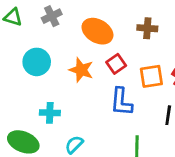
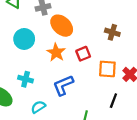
orange ellipse: (97, 31) -> (62, 26), moved
blue L-shape: (121, 102) -> (63, 85), moved, turned 50

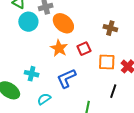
cyan circle: (24, 39) -> (28, 22), moved

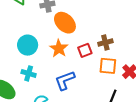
cyan circle: (28, 22) -> (28, 45), moved
brown cross: (110, 28) -> (105, 43), moved, turned -32

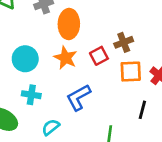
orange ellipse: (65, 23) -> (69, 24), turned 55

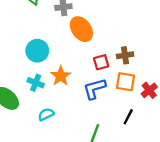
orange ellipse: (69, 24) -> (81, 29), turned -50
orange star: (65, 58) -> (61, 76), moved
blue L-shape: (78, 97) -> (94, 89), moved

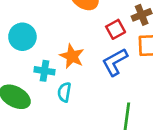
cyan circle: (37, 51) -> (22, 37), moved
cyan semicircle: (46, 114) -> (64, 92), moved, turned -42

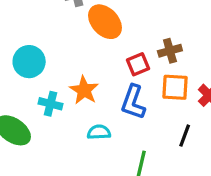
blue L-shape: (115, 62) -> (133, 102), turned -48
cyan semicircle: (64, 92) -> (99, 132), moved, turned 72

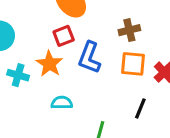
red square: (138, 64) -> (64, 36), moved
blue L-shape: (133, 102) -> (89, 58), moved

